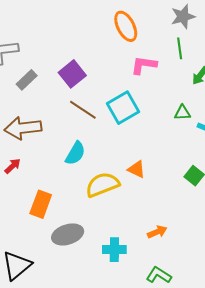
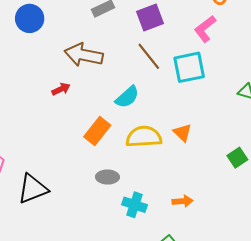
pink L-shape: (144, 65) -> (205, 29), moved, turned -64
orange rectangle: (41, 204) -> (97, 131), moved
gray ellipse: (68, 234) -> (107, 177), moved, size x0.7

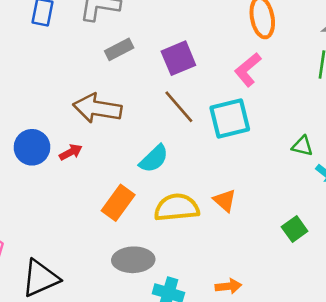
blue circle: (30, 18) -> (32, 147), moved
gray ellipse: (107, 177) -> (133, 260), size x1.4

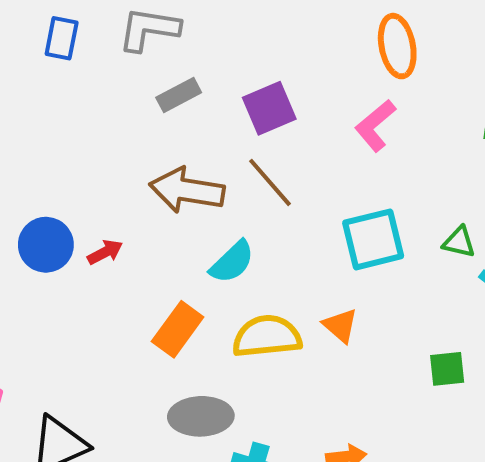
brown arrow: (97, 108) -> (187, 190), moved
cyan square: (230, 118) -> (373, 239), moved
green square: (295, 229) -> (447, 369), turned 30

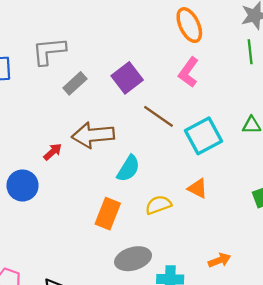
brown line: (270, 182) -> (158, 116), moved
red arrow: (105, 252) -> (53, 152), moved
yellow semicircle: (267, 336) -> (158, 205), size x0.7

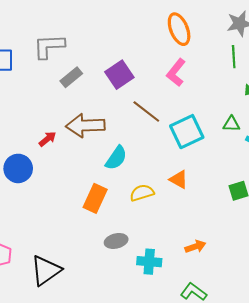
gray ellipse: (133, 259) -> (116, 241), size x0.7

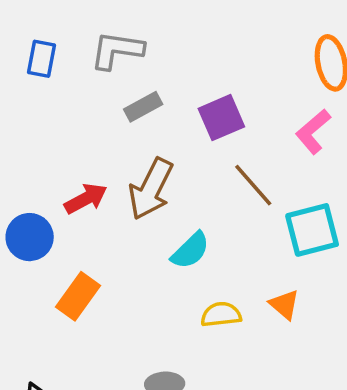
brown arrow: (85, 126) -> (151, 189), turned -72
red arrow: (47, 139) -> (86, 199), size x1.4
orange rectangle: (95, 198) -> (78, 296), moved

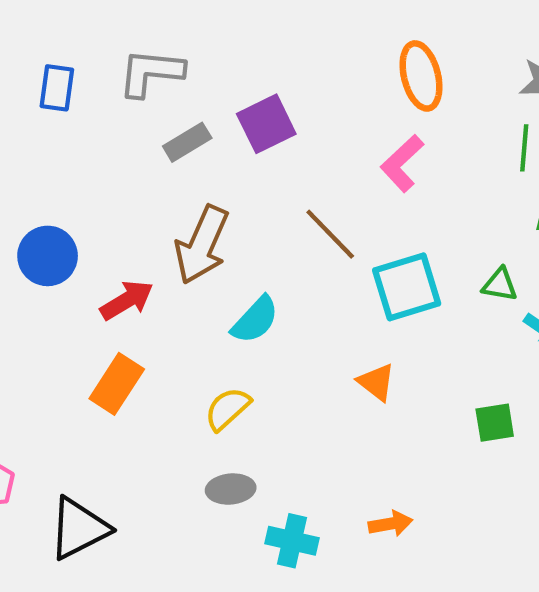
purple square: (221, 118) -> (266, 124), moved
red arrow: (86, 199) -> (127, 300), moved
blue circle: (30, 237) -> (48, 256), moved
yellow semicircle: (221, 314) -> (227, 409), moved, turned -33

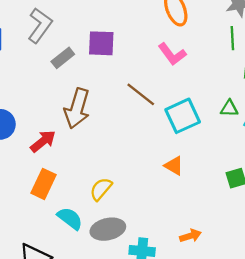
gray L-shape: (151, 73) -> (40, 25), turned 128
purple square: (266, 124) -> (101, 43), turned 36
pink L-shape: (402, 163) -> (172, 54), turned -76
cyan semicircle: (255, 320) -> (70, 218), moved, turned -88
gray ellipse: (231, 489) -> (108, 229), size x1.4

